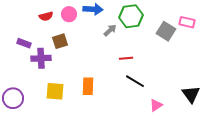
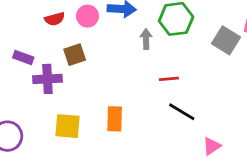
gray arrow: (110, 30) -> (146, 39), turned -48

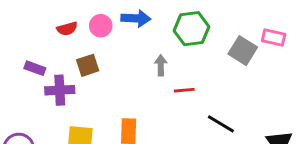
gray arrow: (146, 39) -> (161, 65), moved
black line: (182, 112) -> (221, 124), moved

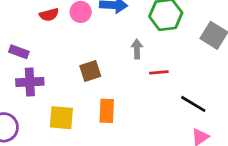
brown square: (88, 65) -> (90, 71), moved
purple cross: (60, 90) -> (30, 82), moved

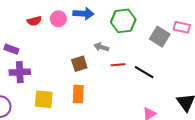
gray arrow: (137, 49) -> (101, 47), turned -72
brown square: (90, 71) -> (79, 64), moved
black line: (193, 104) -> (144, 72), moved

